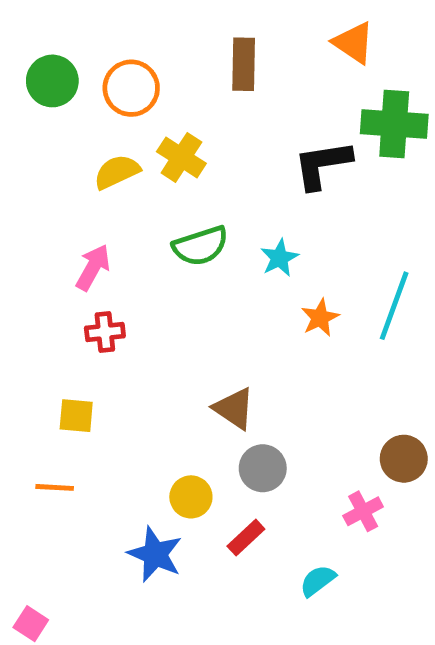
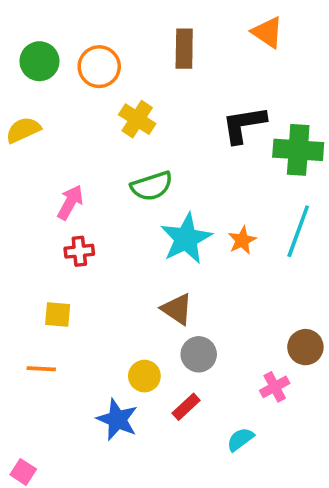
green cross: (394, 124) -> (298, 150), moved
yellow semicircle: (117, 172) -> (23, 130), moved
cyan star: (279, 258) -> (186, 239), moved, size x1.8

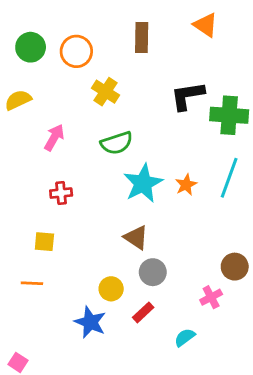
pink arrow: (70, 202) -> (54, 137), moved

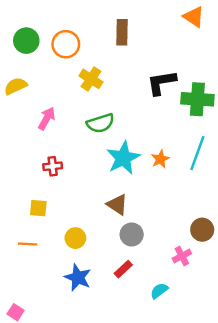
orange triangle: (206, 25) -> (194, 17), moved
yellow circle: (111, 289) -> (75, 238), moved

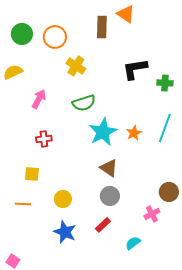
orange triangle: (194, 17) -> (126, 14), moved
green cross: (197, 99) -> (165, 83), size x0.6
brown triangle: (117, 205) -> (109, 168), moved

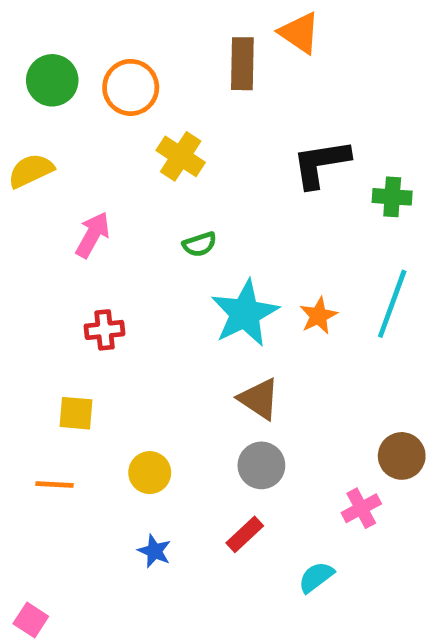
green semicircle: (84, 103) -> (200, 244), size x0.6
blue star: (65, 232) -> (154, 551), size x0.6

